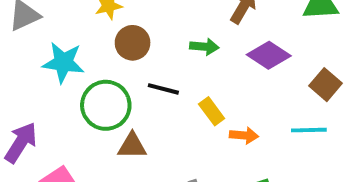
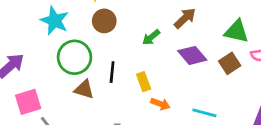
green arrow: (204, 47) -> (151, 37), turned 120
brown square: (326, 85) -> (230, 63), moved
black line: (163, 89) -> (112, 72), moved, turned 65

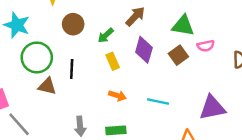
brown circle: (104, 21) -> (73, 24), moved
purple diamond: (192, 55) -> (144, 50), turned 60
yellow rectangle: (144, 82) -> (113, 61), moved

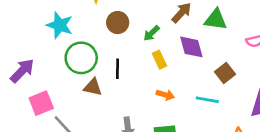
green triangle: (183, 26) -> (216, 20), moved
purple diamond: (144, 50) -> (191, 47), turned -30
brown square: (178, 55) -> (225, 73), moved

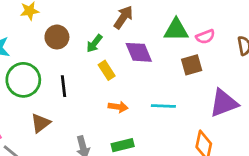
green triangle: (216, 20) -> (176, 30), moved
brown square: (225, 73) -> (192, 65), moved, turned 30
brown triangle: (93, 87) -> (41, 123), moved, turned -42

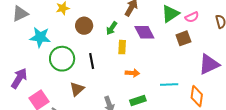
green triangle: (176, 30) -> (170, 14), turned -30
yellow rectangle: (107, 70) -> (122, 47), turned 40
cyan line: (163, 106) -> (169, 84), moved

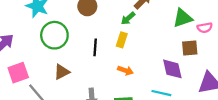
green arrow: (112, 28) -> (128, 18), moved
purple diamond: (144, 32) -> (172, 69), moved
black line: (92, 61) -> (95, 47), moved

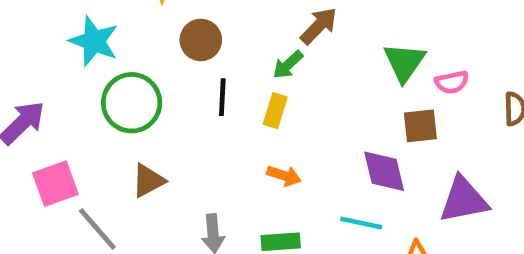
green triangle: (183, 18) -> (404, 62), turned -35
black line: (95, 47) -> (222, 97), moved

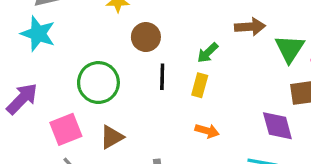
brown arrow: (319, 26) -> (250, 27), moved, turned 44
cyan star: (94, 41) -> (38, 34), moved
pink square: (55, 184) -> (66, 129), moved

